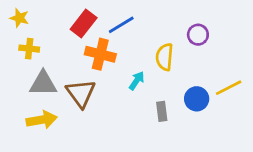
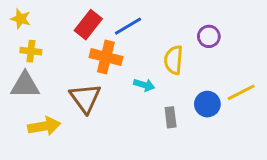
cyan arrow: (137, 81) -> (144, 85), turned 72
gray triangle: (43, 83) -> (25, 85), moved

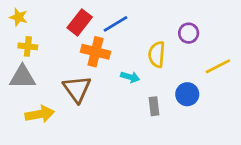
yellow line: (241, 92) -> (218, 66), moved

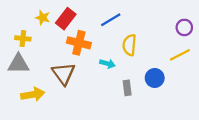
yellow star: (18, 17) -> (43, 18), moved
blue line: (115, 24) -> (111, 20), moved
purple circle: (189, 33) -> (184, 27), moved

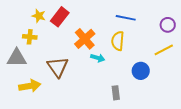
blue line: (111, 20) -> (126, 18), moved, turned 42
yellow cross: (23, 38) -> (30, 37), moved
orange cross: (79, 43) -> (85, 39), moved, turned 35
gray rectangle: (127, 88) -> (116, 93), moved

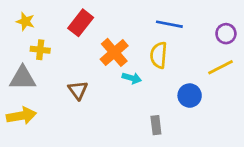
yellow star: (39, 16) -> (25, 21), moved
brown triangle: (58, 67) -> (78, 90), size x0.7
yellow arrow: (30, 86) -> (21, 116), moved

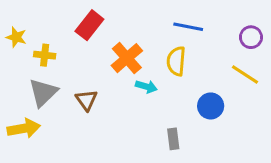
yellow star: (25, 21) -> (16, 37), moved
yellow line: (221, 67) -> (245, 75), turned 60
gray triangle: (23, 78) -> (43, 93), moved, turned -44

